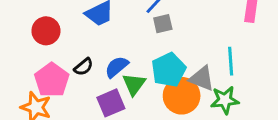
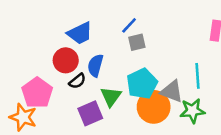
red circle: (46, 31) -> (66, 60), moved
black semicircle: (83, 67) -> (77, 81), moved
blue semicircle: (117, 67) -> (95, 66), moved, turned -35

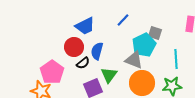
gray square: (137, 42) -> (155, 33), moved, turned 32
cyan pentagon: (142, 84) -> (144, 45), moved
gray triangle: (172, 91) -> (134, 60), moved

